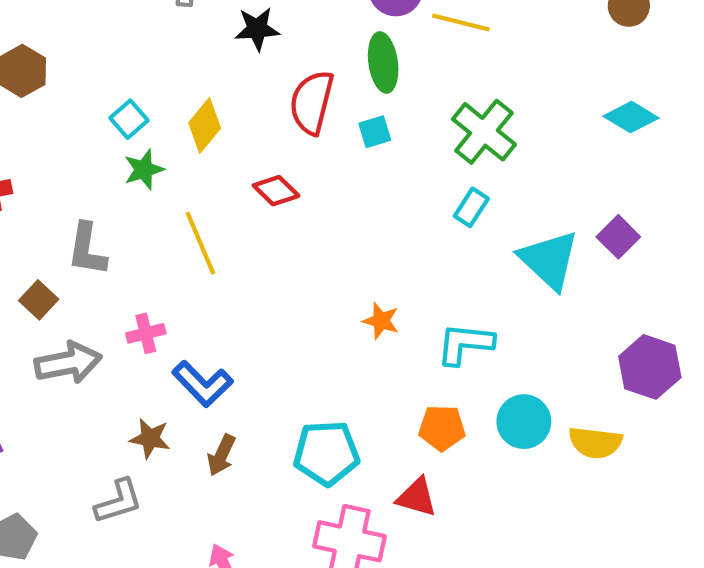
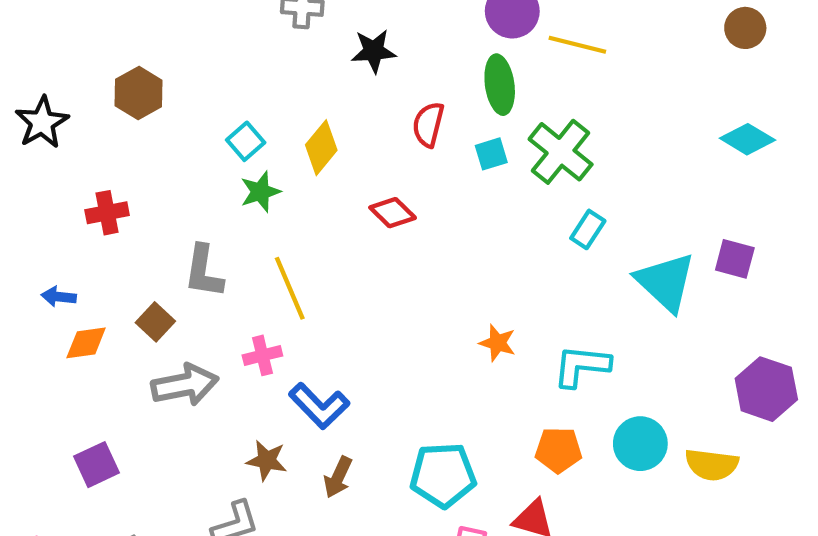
red semicircle: (312, 102) -> (428, 125), size x0.7
green cross: (484, 132) -> (561, 152), moved
purple square: (618, 237) -> (735, 259), turned -30
yellow line: (200, 243) -> (290, 288), moved

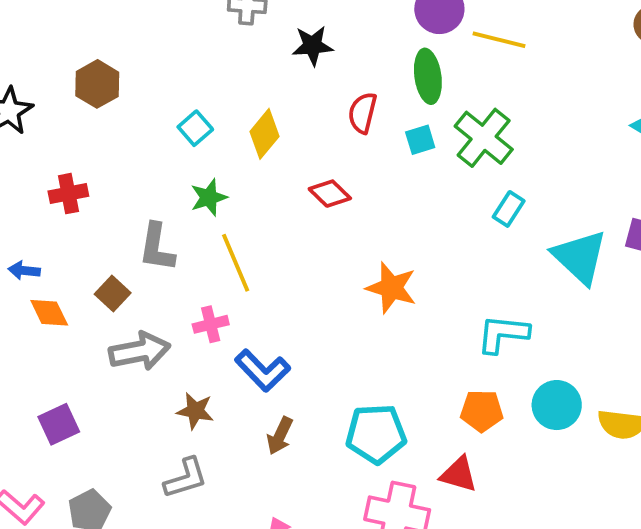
green star: (260, 192) -> (209, 197), moved
orange diamond: (86, 343) -> (49, 313), turned 72
orange star: (498, 343) -> (391, 288), moved, size x1.5
brown star: (267, 460) -> (195, 411), moved

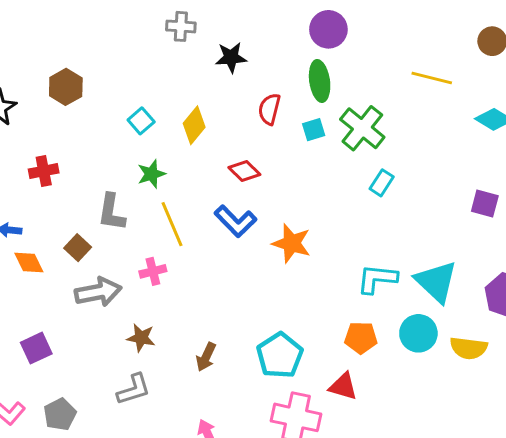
yellow line: (499, 40) -> (432, 78), moved
cyan triangle: (580, 257) -> (436, 282), moved
blue L-shape: (263, 370) -> (235, 221), moved
cyan pentagon: (376, 434) -> (280, 355), turned -30

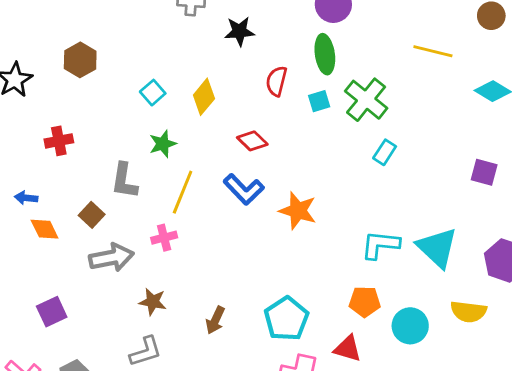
yellow line: (172, 224) -> (183, 192), turned 45
cyan circle: (418, 333) -> (410, 326), moved

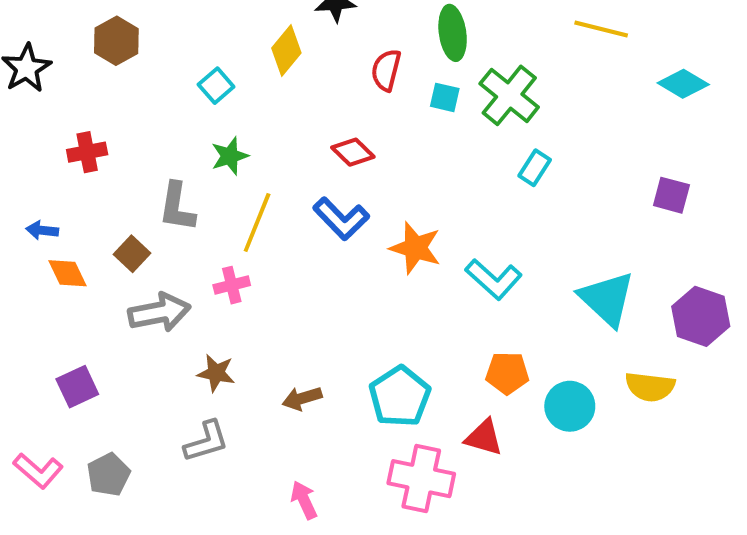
yellow diamond: (204, 97) -> (286, 51), moved
cyan square: (319, 101) -> (445, 97), turned 30
cyan L-shape: (380, 245) -> (494, 279), moved, turned -144
brown arrow: (215, 320) -> (302, 398), turned 48

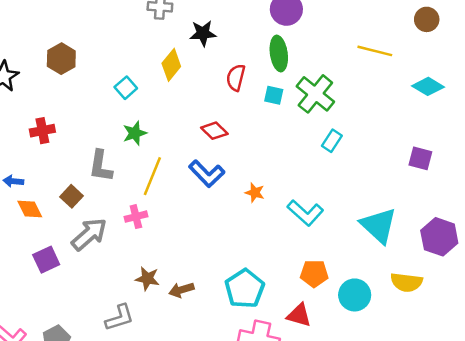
orange star: (415, 248) -> (255, 193), size x0.6
gray arrow: (159, 312) -> (89, 234), turned -30
brown star: (216, 373) -> (147, 279), moved
purple square: (77, 387) -> (46, 260), moved

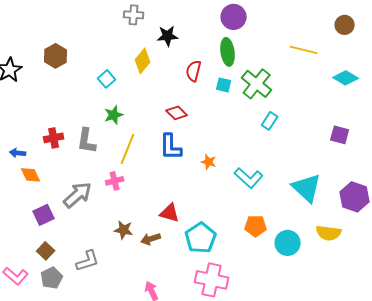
red cross: (42, 131) -> (54, 138), moved
blue L-shape: (207, 174) -> (171, 147), turned 44
brown square: (71, 196) -> (46, 251), moved
red triangle: (299, 315) -> (170, 213), moved
gray L-shape: (120, 318) -> (88, 261), moved

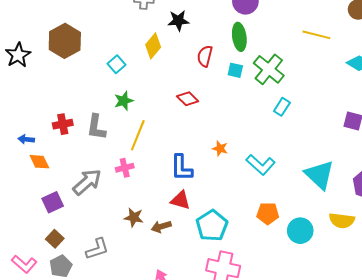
brown hexagon: (56, 56) -> (65, 41), size x1.4
blue L-shape: (171, 147) -> (181, 168), moved

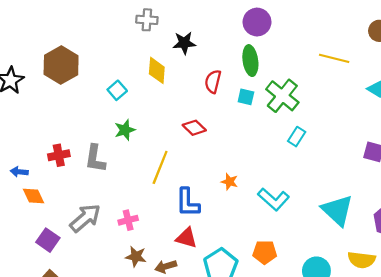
yellow diamond: (153, 46) -> (157, 70), turned -35
yellow line: (138, 135) -> (160, 167), moved
pink cross: (125, 168) -> (128, 220), moved
purple square: (53, 202) -> (48, 240), turned -30
orange pentagon: (268, 213) -> (265, 252), moved

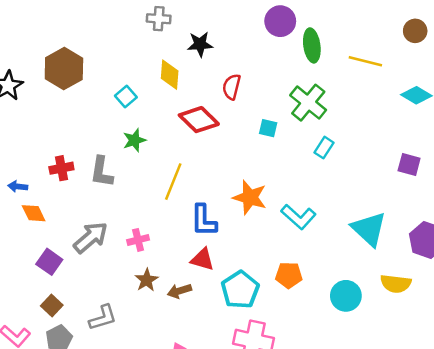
green ellipse: (250, 61) -> (312, 45), moved
cyan square: (246, 97) -> (268, 128), moved
red diamond: (194, 128) -> (199, 120), moved, size x1.5
orange star: (229, 182) -> (250, 197), size x1.8
brown star: (136, 257) -> (147, 280), turned 30

